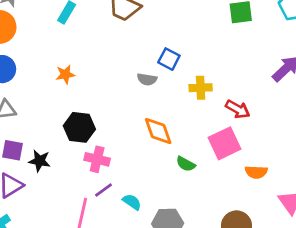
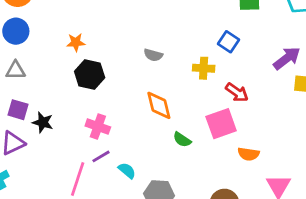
blue square: (169, 59) -> (229, 42), moved
black hexagon: (79, 127) -> (90, 75), moved

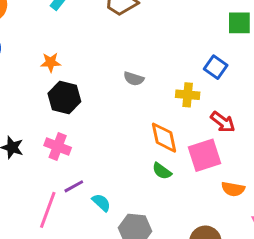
orange diamond: (159, 105) -> (164, 138), moved
pink cross: (98, 126) -> (58, 147), moved

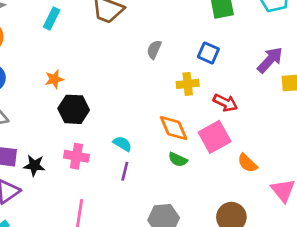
gray semicircle: (134, 79) -> (154, 50), moved, turned 108
purple line: (74, 186) -> (125, 171), moved, turned -36
orange semicircle: (233, 189) -> (247, 163), turned 45
cyan semicircle: (101, 203) -> (122, 144), moved

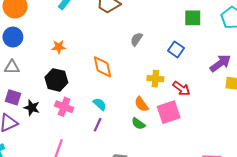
yellow cross: (188, 84) -> (155, 79), moved
black hexagon: (74, 109) -> (56, 80), moved
orange diamond: (174, 128) -> (102, 67), moved
orange semicircle: (247, 163) -> (141, 104), moved

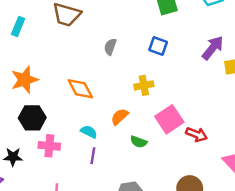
orange star: (59, 47) -> (25, 80), size x1.6
red arrow: (181, 88) -> (197, 134), moved
orange semicircle: (141, 104) -> (120, 117), moved, turned 98

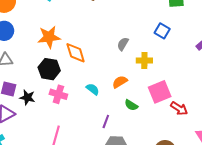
gray semicircle: (110, 47) -> (123, 44), moved
orange diamond: (80, 89) -> (76, 53), moved
purple line: (93, 156) -> (106, 122), moved

